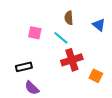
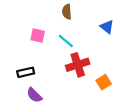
brown semicircle: (69, 18) -> (67, 12), moved
orange square: (96, 76) -> (104, 82), turned 32

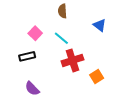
pink square: (38, 35) -> (35, 33), turned 32
black rectangle: (26, 72) -> (27, 56), moved

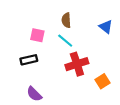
brown semicircle: (62, 11) -> (66, 20), moved
pink square: (35, 33) -> (37, 35), turned -32

